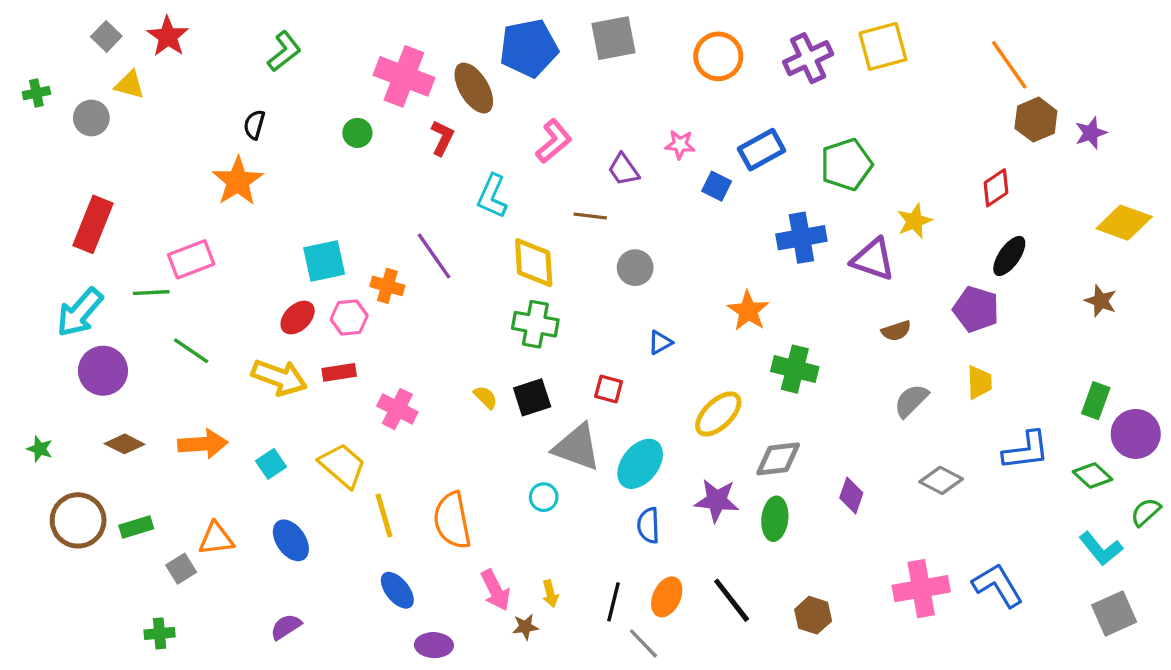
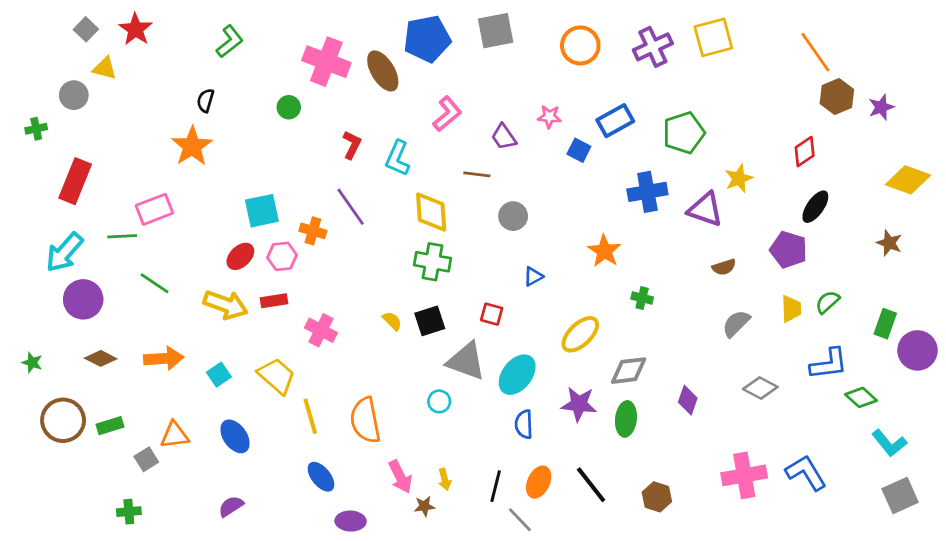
green cross: (36, 93) -> (36, 129), moved
red L-shape: (442, 138) -> (352, 145), moved
green cross: (795, 369) -> (642, 298), size x0.6
green diamond: (1092, 475) -> (861, 397), moved
green semicircle: (1146, 512) -> (827, 302), moved

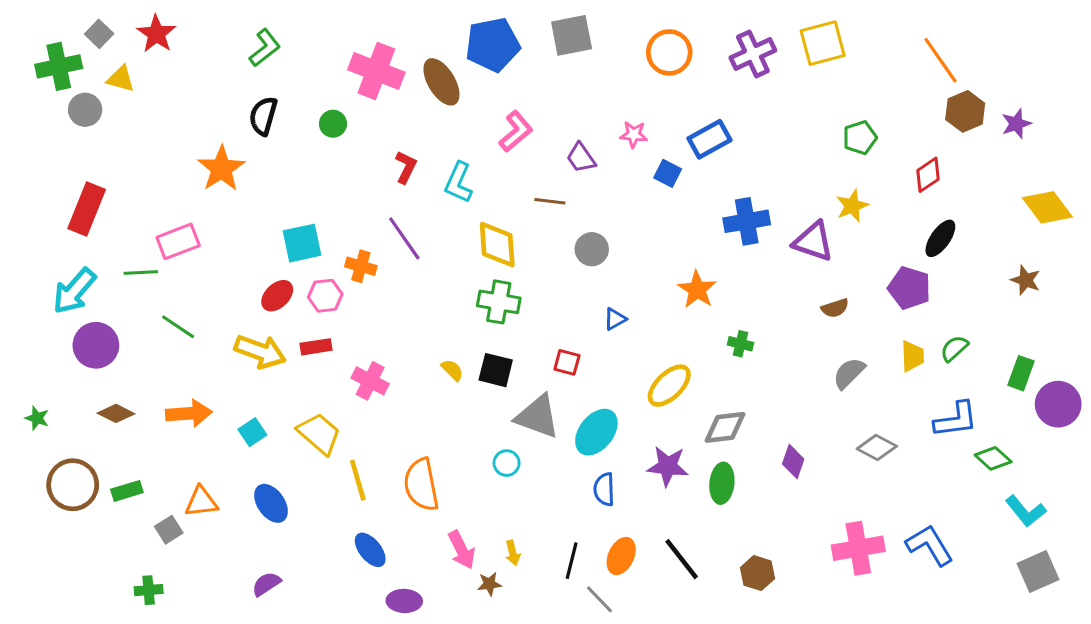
black semicircle: (205, 101) -> (263, 116), moved, size x1.4
green cross: (36, 129) -> (59, 66), moved, size x1.8
green pentagon: (684, 133) -> (860, 138), moved, size x0.7
yellow diamond: (908, 180) -> (1047, 207), turned 33
black square: (430, 321) -> (496, 370), turned 32

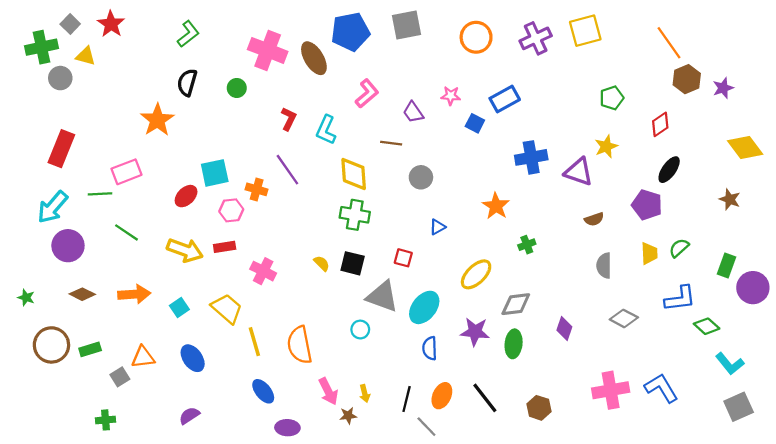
red ellipse: (277, 296) -> (186, 196), moved
green cross: (741, 344) -> (527, 245), turned -35
gray semicircle: (849, 373) -> (604, 266), turned -45

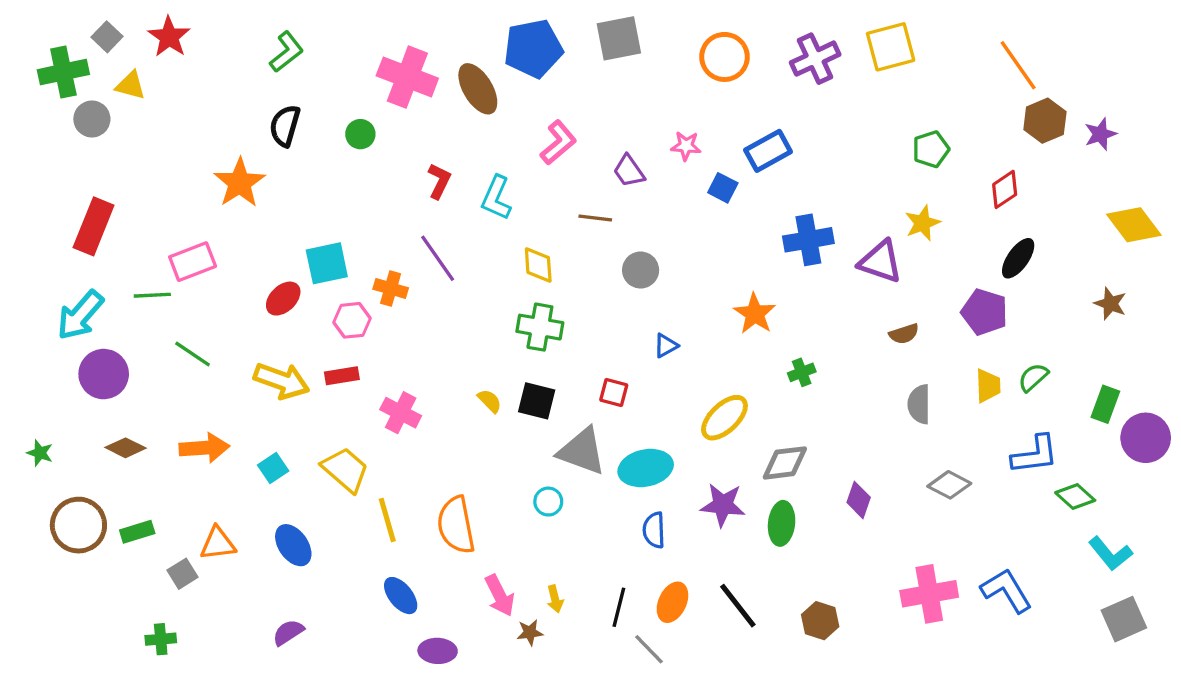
yellow diamond: (354, 174) -> (538, 265), size x0.7
cyan ellipse: (424, 307) -> (646, 468), turned 40

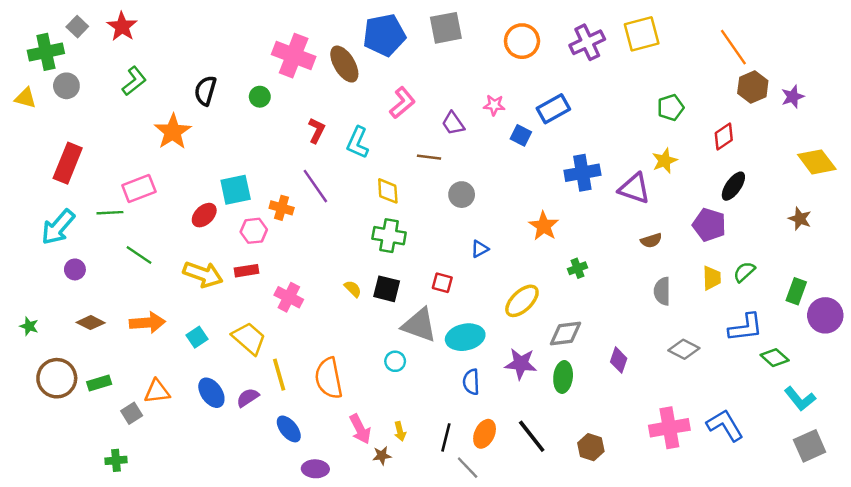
green L-shape: (287, 52) -> (134, 81), moved
yellow triangle: (131, 85) -> (25, 98), moved
purple circle: (104, 374) -> (75, 269), size x0.6
purple semicircle: (288, 632) -> (248, 398), moved

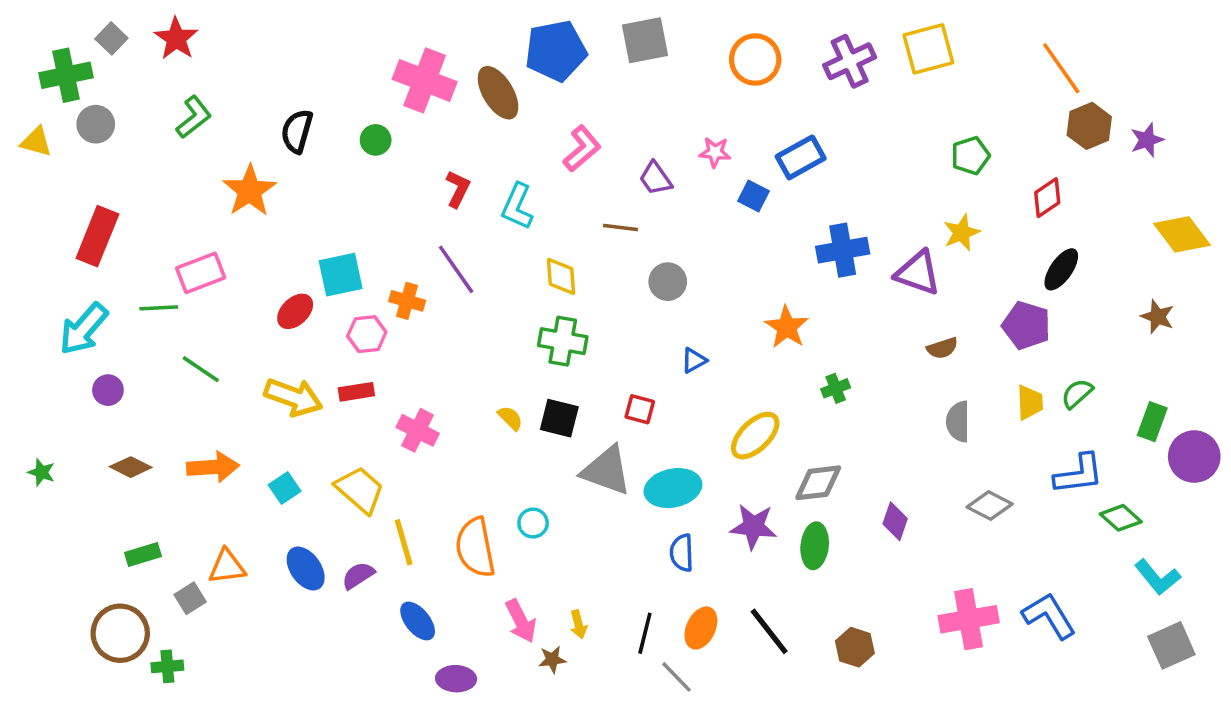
cyan circle: (395, 361) -> (533, 523), moved
brown circle: (57, 378) -> (120, 633), moved

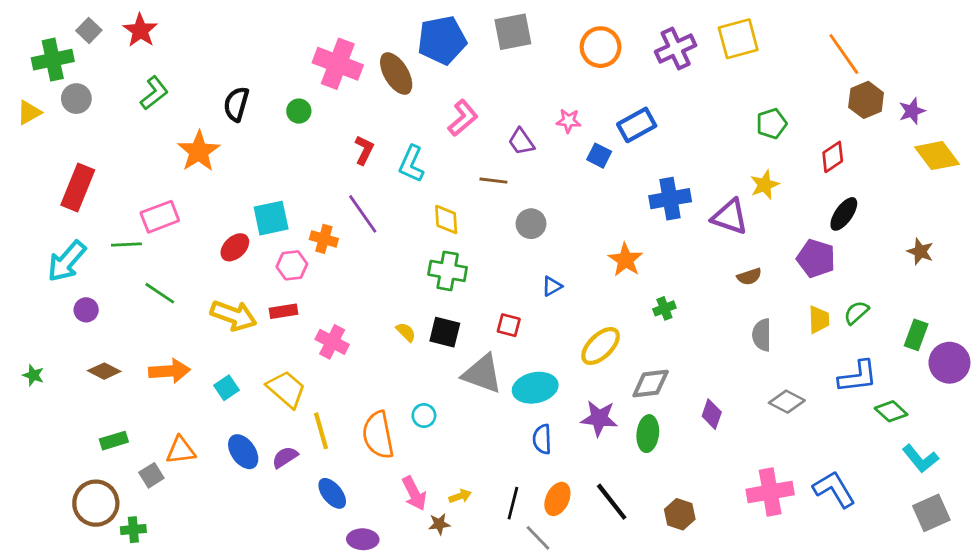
yellow triangle: (36, 142) -> (29, 112), turned -44
yellow diamond: (1182, 234) -> (937, 156), moved
yellow arrow: (579, 624) -> (460, 496), turned -95

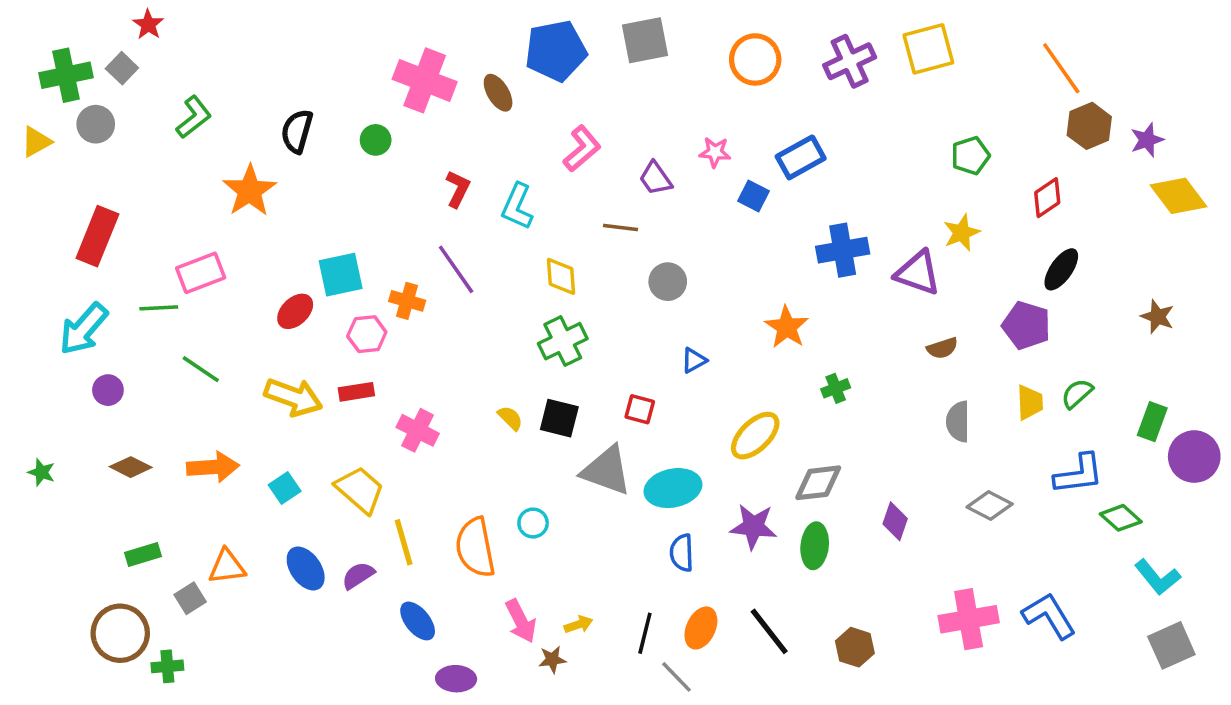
gray square: (89, 30) -> (122, 68), moved
red star: (140, 30) -> (148, 24), moved, size x0.7
brown ellipse: (396, 74) -> (498, 93), size x0.7
green cross: (448, 271) -> (563, 341), turned -36

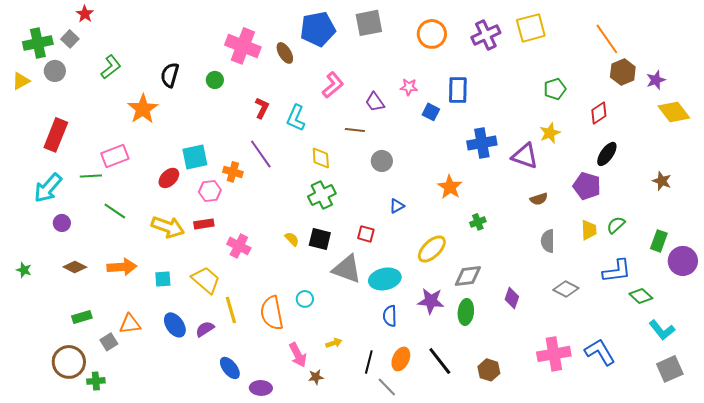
blue rectangle: (801, 157) -> (458, 90), turned -60
cyan square: (285, 488) -> (163, 279), turned 30
blue ellipse: (418, 621) -> (230, 368), moved
yellow arrow: (579, 624) -> (334, 343), moved

